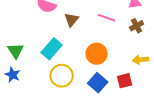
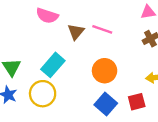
pink line: (107, 18) -> (102, 29), moved
yellow circle: (62, 76) -> (43, 94), moved

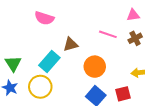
pink line: (102, 29) -> (108, 34), moved
brown triangle: (76, 32) -> (71, 44), moved, turned 35

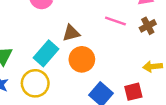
orange circle: (95, 67) -> (82, 59), moved

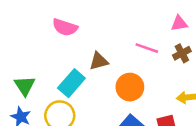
orange circle: (82, 59) -> (130, 87), moved

